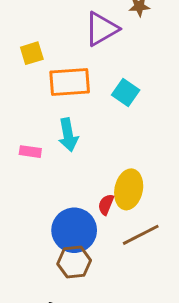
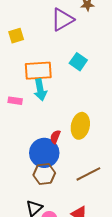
orange rectangle: (70, 82) -> (38, 71), moved
red semicircle: (106, 205) -> (55, 137), moved
brown line: (141, 235) -> (88, 174), moved

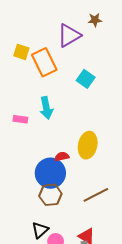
yellow square: (16, 36) -> (21, 52), turned 35
orange rectangle: (38, 71) -> (44, 62), moved, turned 68
red semicircle: (55, 137) -> (62, 157), turned 56

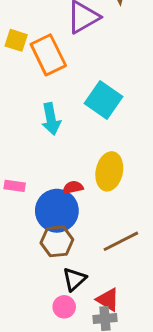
cyan square: (86, 79) -> (103, 100), moved, size x1.4
pink rectangle: (20, 119) -> (15, 186), moved
black triangle: (40, 230) -> (74, 279), moved

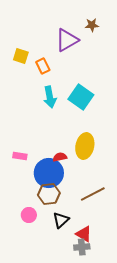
orange rectangle: (48, 55) -> (43, 66), size x0.6
cyan arrow: (51, 119) -> (50, 97), moved
pink circle: (64, 307) -> (29, 215), moved

